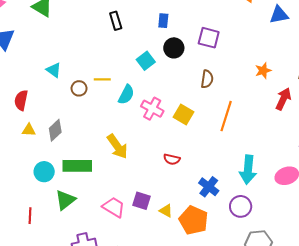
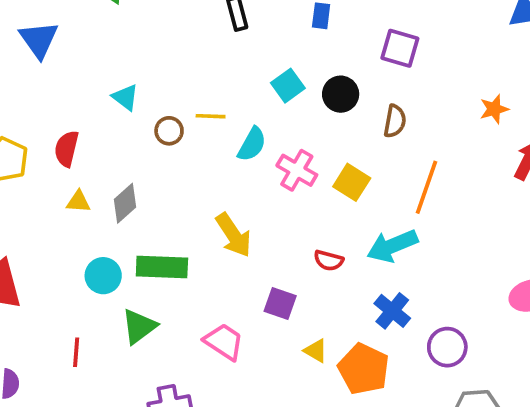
black circle: (174, 48) -> (341, 94), moved
cyan arrow: (248, 170) -> (392, 246), moved, turned 60
purple square: (142, 201) -> (280, 304), moved

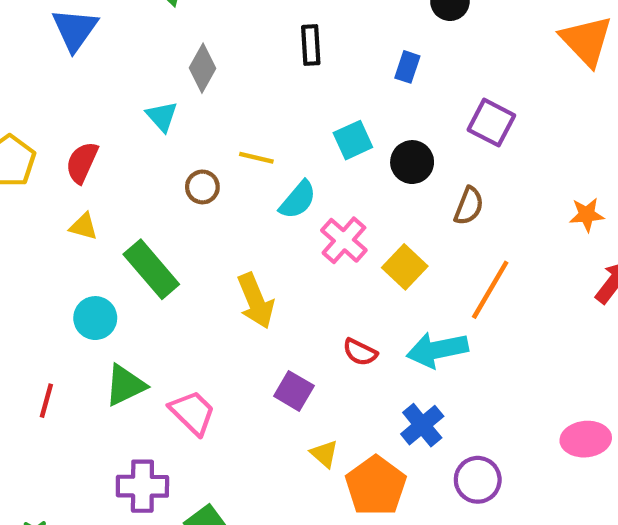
brown circle: (169, 131) -> (202, 187), moved
gray diamond: (125, 203) -> (203, 68), moved, turned -30
green rectangle: (162, 267) -> (151, 269), moved, turned 36
pink trapezoid: (224, 342) -> (192, 413), moved

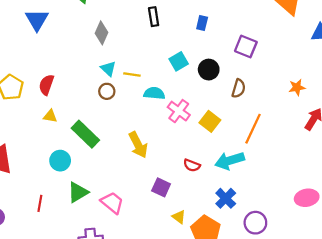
cyan triangle: (162, 116) -> (108, 69), moved
cyan semicircle: (298, 200) -> (154, 93), turned -120

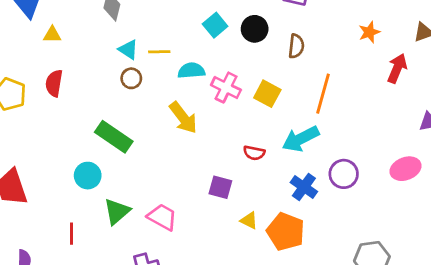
yellow triangle: (50, 116) -> (52, 35), moved
yellow arrow: (138, 145) -> (183, 118), moved
purple circle: (255, 223) -> (344, 174), moved

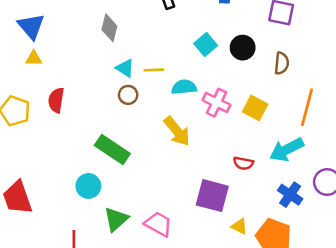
yellow triangle: (52, 35) -> (34, 58), moved
purple square: (220, 187) -> (212, 196), size x1.5

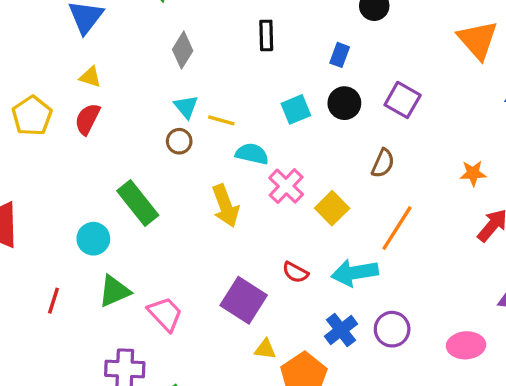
black circle: (243, 48) -> (344, 103), moved
yellow triangle: (34, 58) -> (90, 77), moved
yellow triangle: (239, 226) -> (265, 349), turned -36

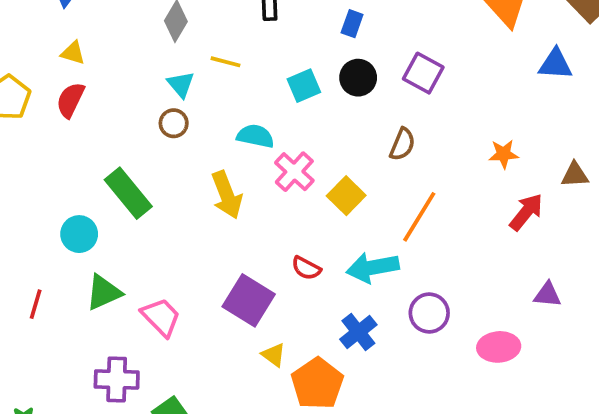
yellow line: (221, 120) -> (225, 62), moved
purple circle: (392, 329) -> (429, 313), moved
yellow triangle: (265, 349) -> (274, 355), turned 30

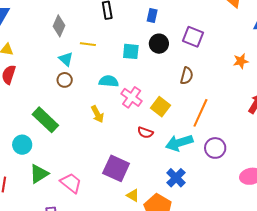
cyan square: (304, 86) -> (131, 51), turned 36
orange star: (504, 154) -> (241, 61), moved
yellow arrow: (227, 195) -> (97, 114), size x0.7
red semicircle: (306, 268) -> (145, 132), moved
purple circle: (429, 313) -> (215, 148), moved

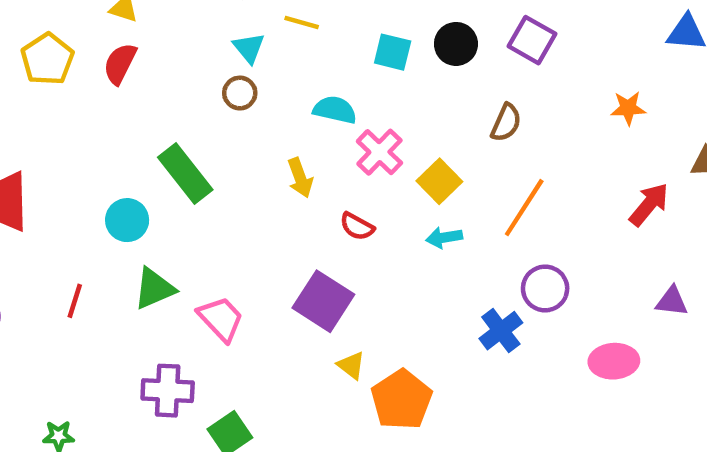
red semicircle: (145, 132) -> (357, 226), moved
cyan arrow: (179, 143) -> (444, 238), moved, size x0.6
blue cross: (176, 178) -> (501, 331), moved

